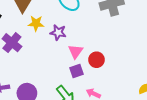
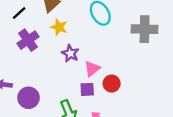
purple star: (58, 32) -> (70, 53), moved

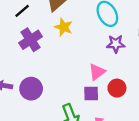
purple star: (70, 53) -> (116, 44), moved, turned -30
purple circle: (29, 98) -> (31, 89), moved

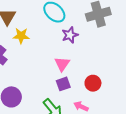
red circle: (117, 88) -> (93, 83), moved

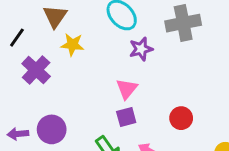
red circle: (93, 83) -> (181, 118), moved

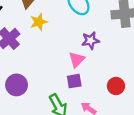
yellow star: (72, 45) -> (39, 22), turned -30
purple star: (141, 49) -> (90, 41), moved

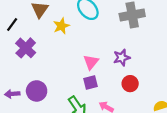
yellow star: (39, 22) -> (61, 26), moved
purple star: (90, 41) -> (122, 58), moved

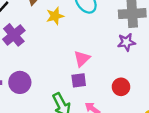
purple star: (122, 58) -> (126, 42), moved

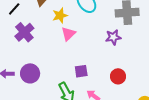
purple star: (126, 42) -> (113, 37), moved
pink triangle: (82, 59) -> (68, 34), moved

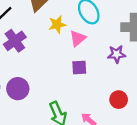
pink triangle: (68, 34) -> (78, 38), moved
purple square: (81, 71) -> (79, 67), moved

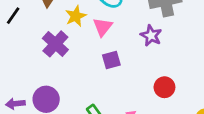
purple cross: (15, 41) -> (55, 44), moved
purple star: (117, 54) -> (151, 36), turned -30

